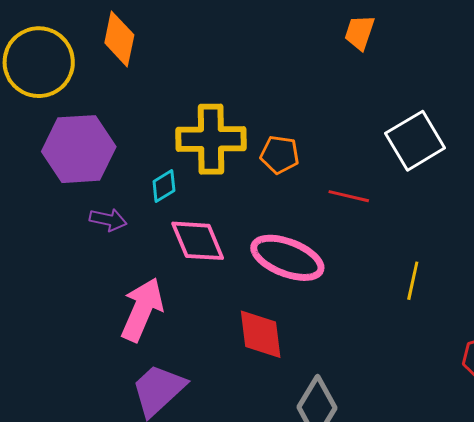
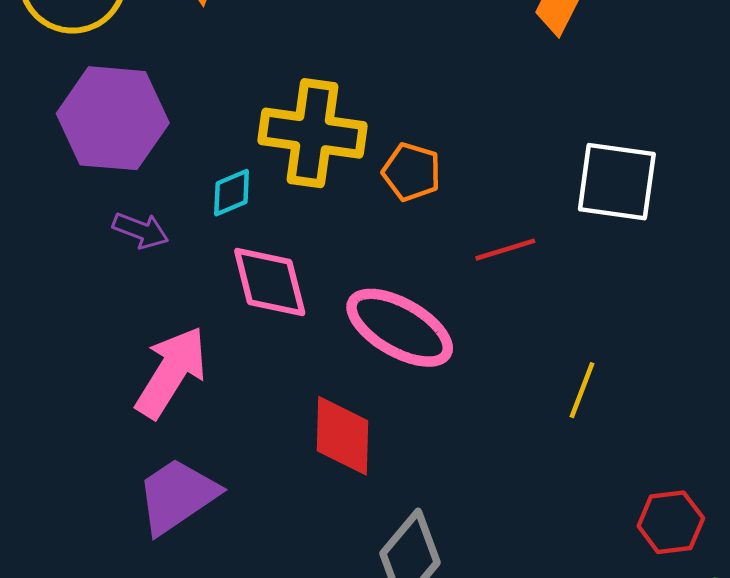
white square: (415, 141) -> (617, 182), turned 30
red line: (349, 196) -> (505, 250), turned -39

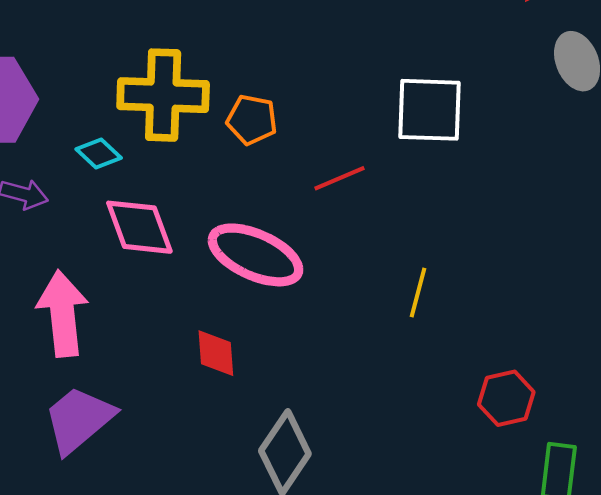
cyan diamond: (232, 193) -> (99, 154), turned 72
pink arrow: (171, 372) -> (63, 314), turned -32
red diamond: (342, 436) -> (216, 353), size x0.7

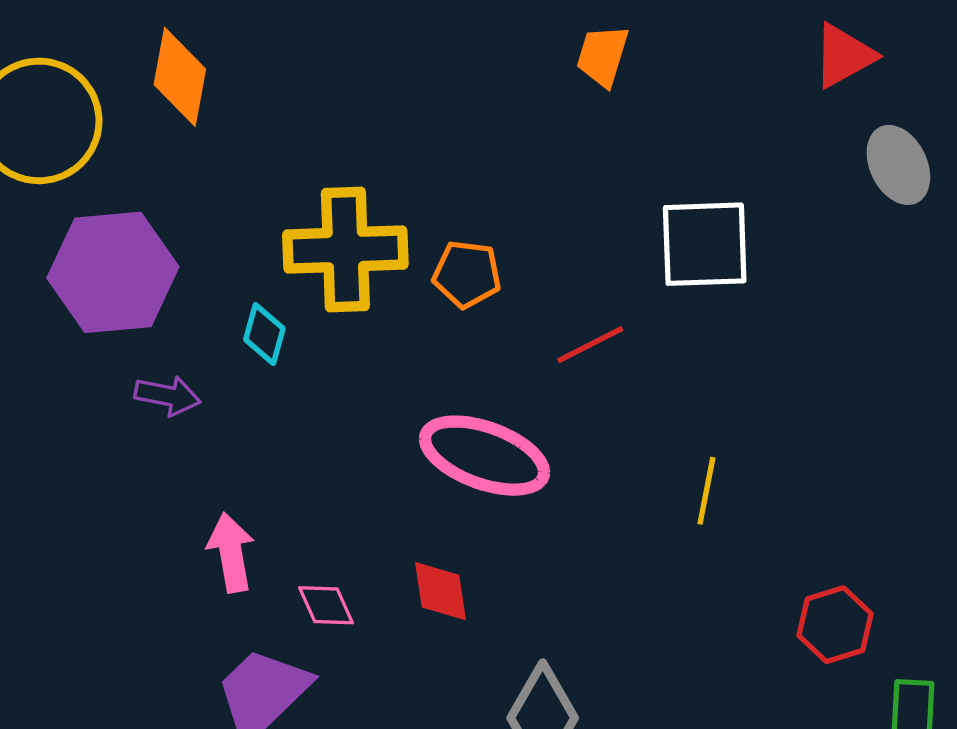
cyan diamond: (99, 154) -> (264, 334), turned 66
pink diamond: (139, 227) -> (326, 605), moved, size x0.6
pink arrow: (63, 314) -> (231, 552), size x0.7

